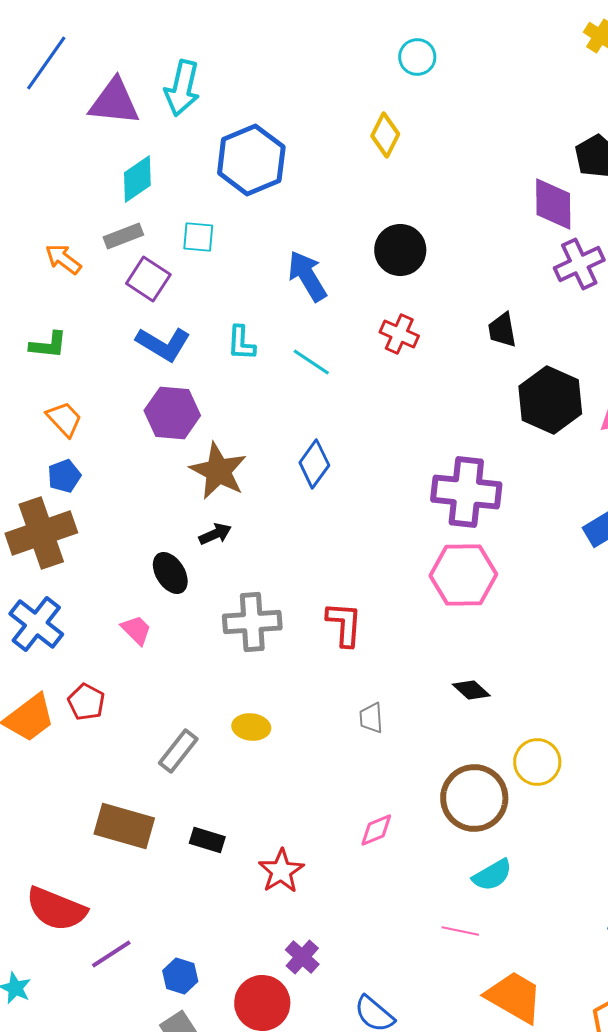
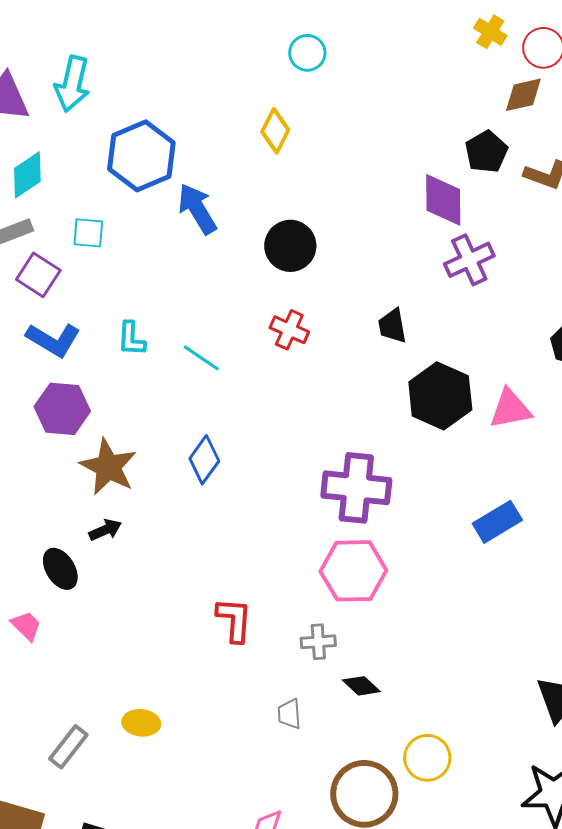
blue arrow: (307, 276) -> (197, 209), moved
gray cross: (252, 622) -> (318, 642), moved, size x0.6
gray trapezoid: (371, 718) -> (289, 714), moved

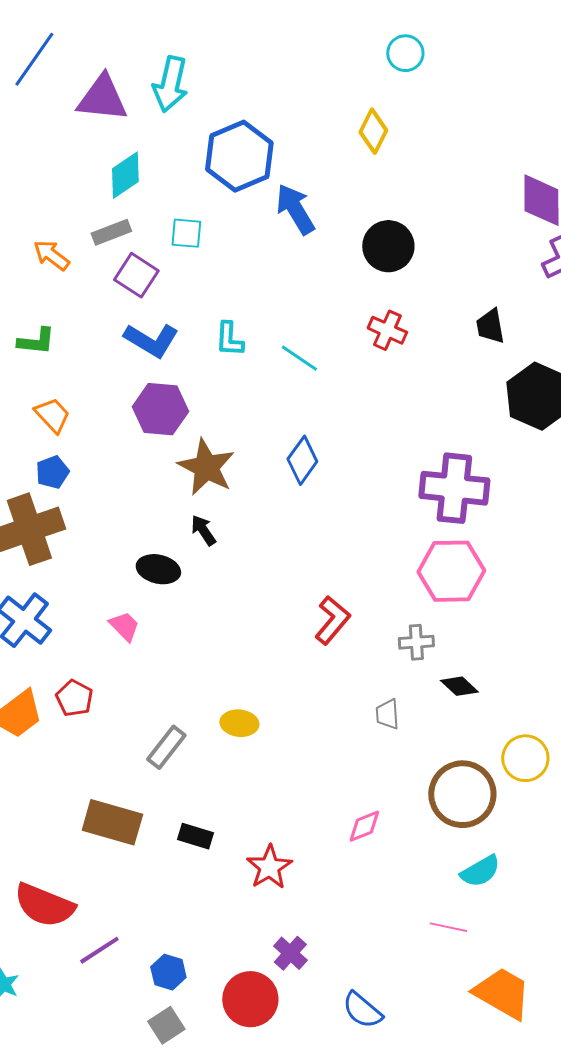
black arrow: (105, 530) -> (203, 530), turned -100
black ellipse: (60, 569) -> (158, 569), turned -45
red L-shape: (234, 620) -> (332, 620), turned 36

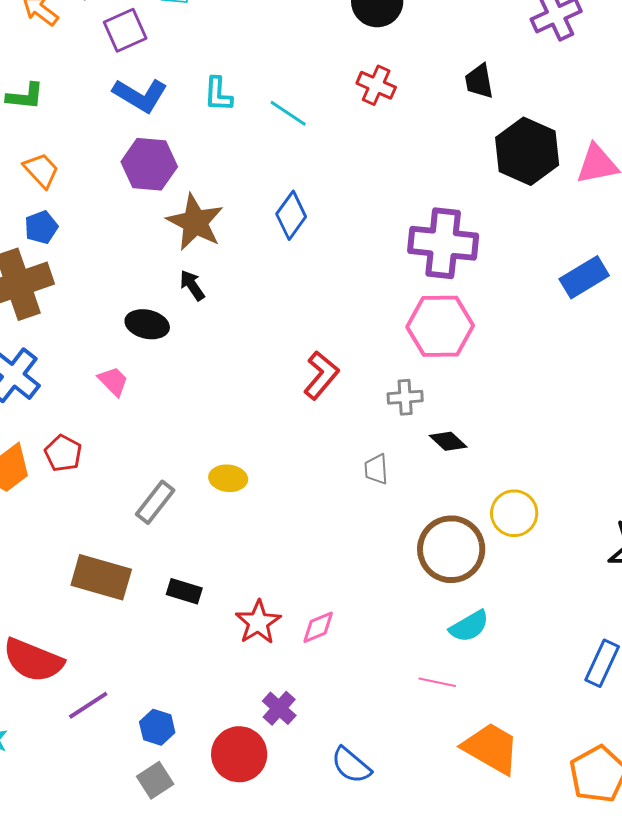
purple square: (136, 275) -> (125, 30), turned 33
pink diamond: (364, 826) -> (318, 627), moved

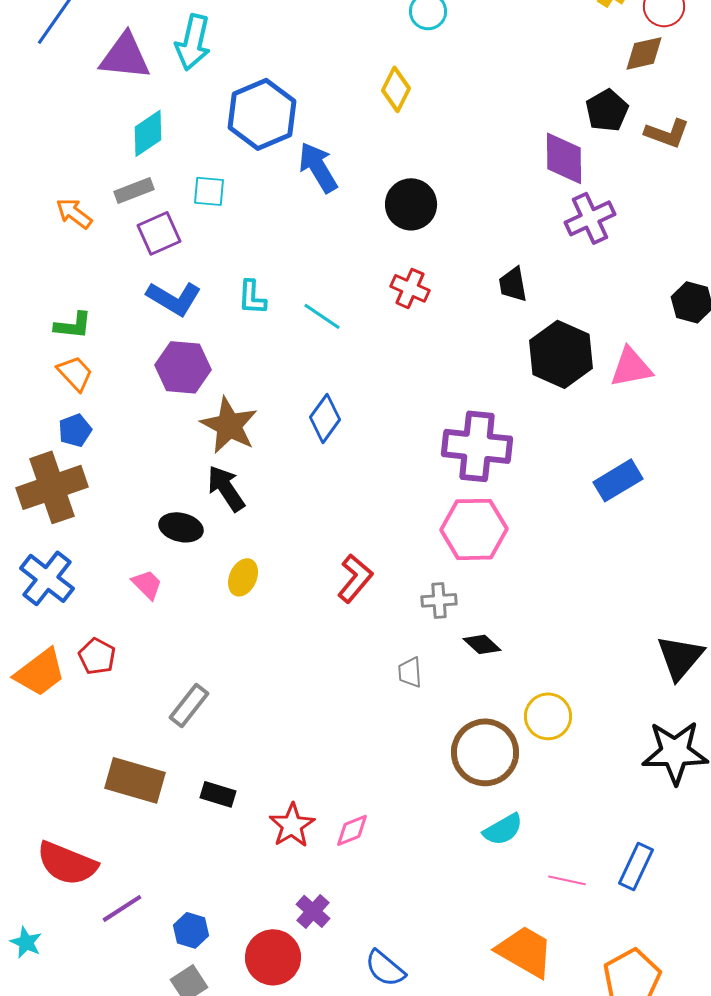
green L-shape: (25, 96) -> (73, 325), moved
black arrow: (192, 285) -> (226, 488), size x1.5
yellow ellipse: (228, 478) -> (243, 577), moved, turned -72
pink line: (437, 682) -> (567, 880), moved

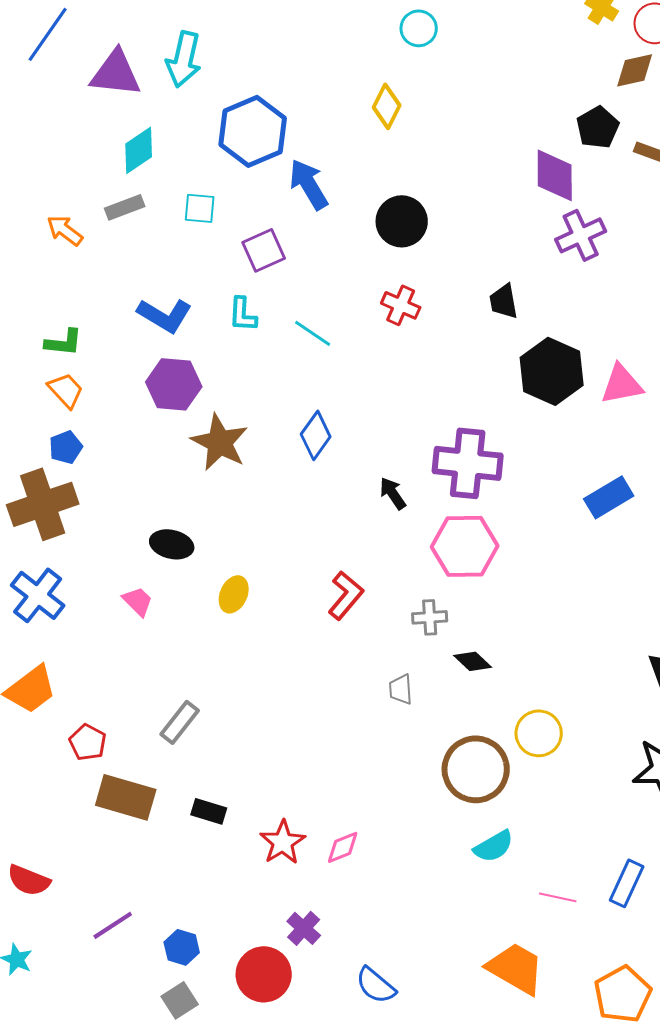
purple square: (159, 233) -> (264, 250), moved
black arrow: (226, 488) -> (393, 493), moved, size x0.7
red pentagon: (97, 656) -> (88, 742), moved
red semicircle: (67, 863) -> (29, 880), moved, size x0.7

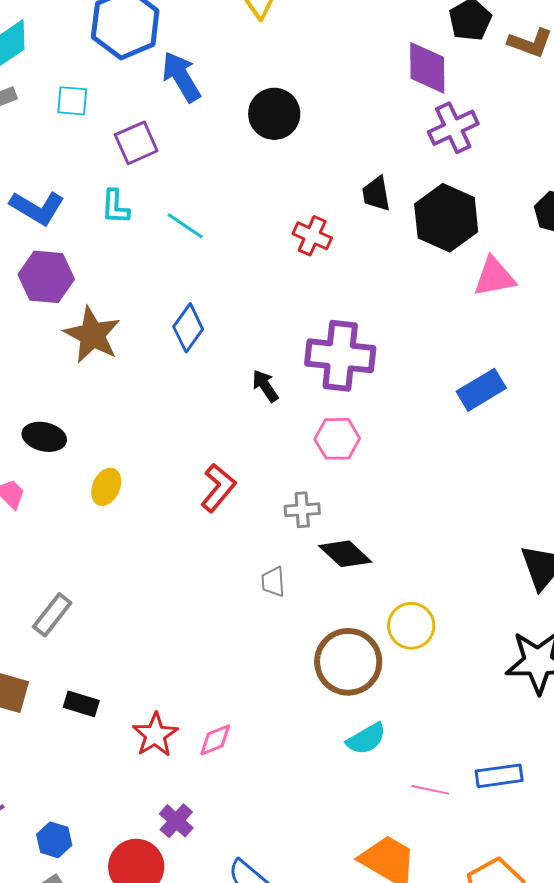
red cross: (401, 305) -> (312, 236), moved
black hexagon: (552, 371) -> (446, 218), moved
pink hexagon: (465, 546) -> (337, 439), size x0.7
black diamond: (473, 661) -> (345, 554), size x1.4
blue rectangle: (627, 883) -> (499, 776), turned 57

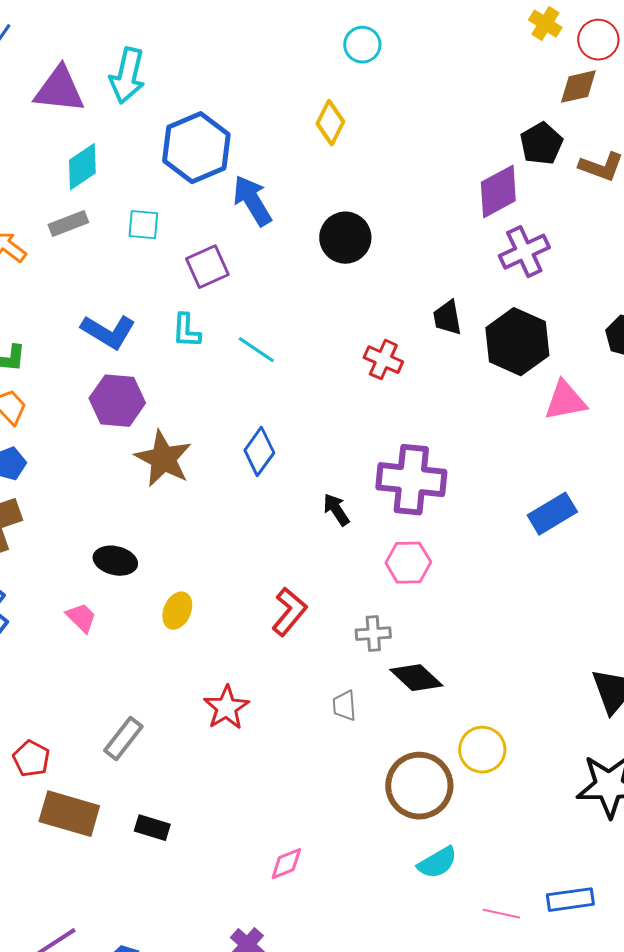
purple diamond: (427, 68) -> (498, 192), turned 62
red star: (155, 735) -> (226, 708), moved

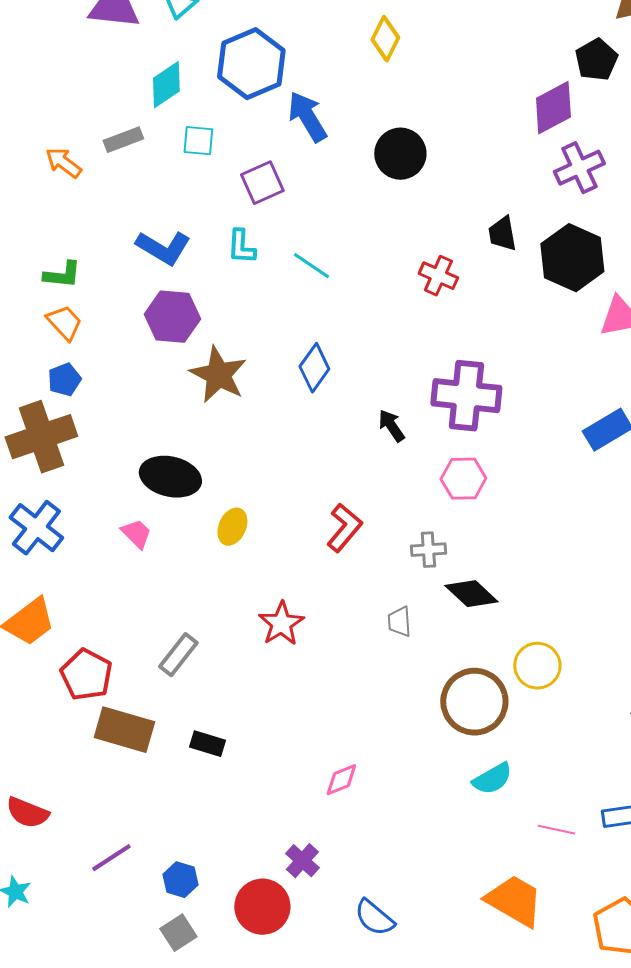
cyan diamond: (82, 167) -> (166, 85), moved
black ellipse: (115, 561) -> (170, 477), size x1.4
red pentagon: (31, 759) -> (86, 675), size x1.4

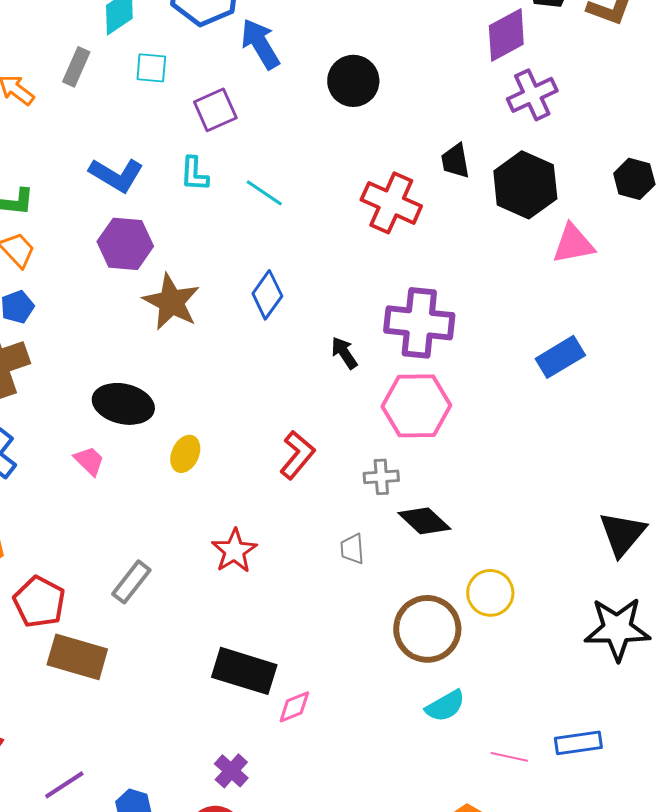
gray rectangle: (123, 140) -> (76, 67), turned -45
red cross: (438, 276) -> (391, 203), size x1.5
pink hexagon: (463, 479) -> (416, 406), size x1.5
black rectangle: (207, 744) -> (244, 671), moved, size x1.8
purple cross: (302, 861) -> (231, 771), moved

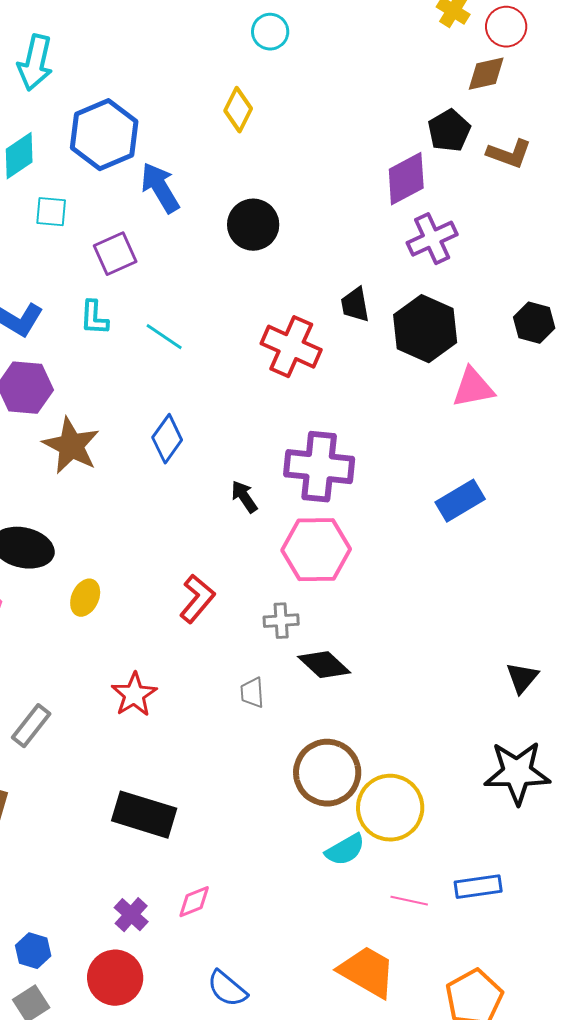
black triangle: (622, 534) -> (522, 678), size x0.7
yellow circle: (490, 593) -> (390, 808), moved, size x1.4
pink diamond: (294, 707) -> (194, 902), moved

